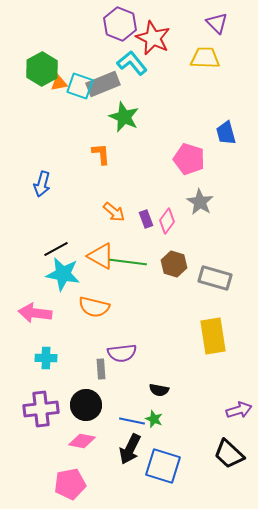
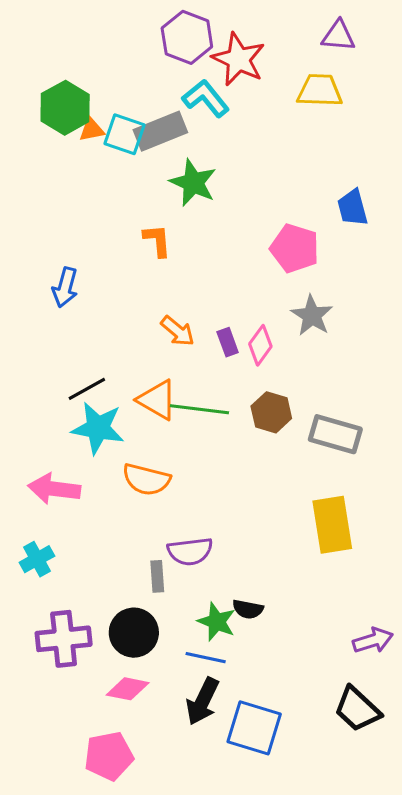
purple triangle: (217, 23) -> (338, 36), turned -40
cyan cross: (46, 358) -> (37, 559), moved, turned -30
green star: (154, 419) -> (217, 622), moved, size x1.4

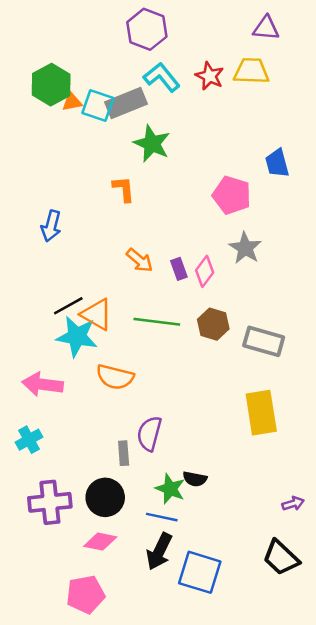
red star: (238, 59) -> (210, 76), moved, size x0.7
orange triangle: (157, 400) -> (97, 314), moved
purple semicircle: (190, 551) -> (149, 434), turned 112
purple arrow: (373, 640) -> (293, 504), size x0.7

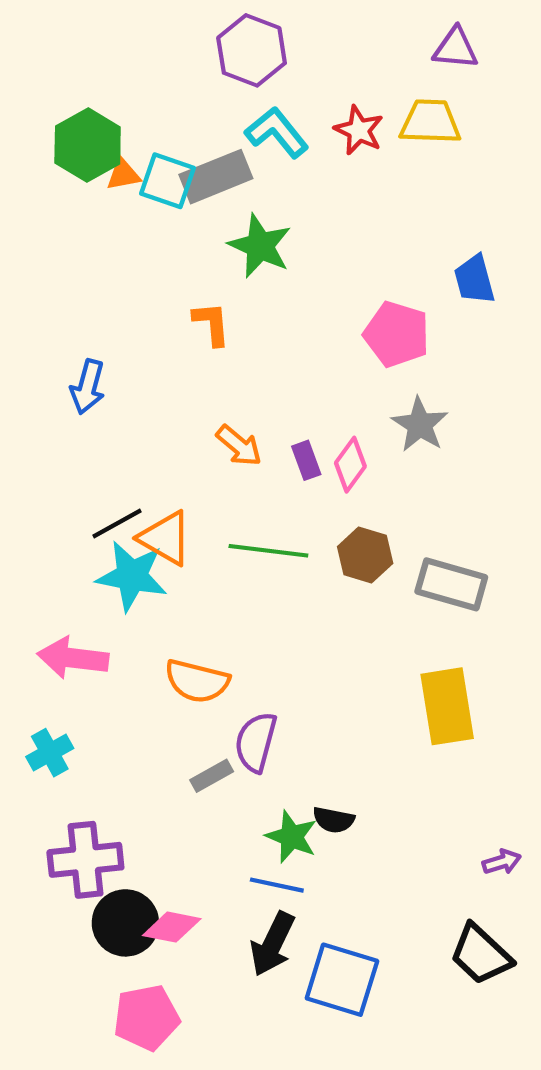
orange semicircle: (115, 377) -> (197, 681), moved
gray rectangle: (124, 453) -> (212, 776), turned 65
black circle: (105, 497) -> (125, 923), moved

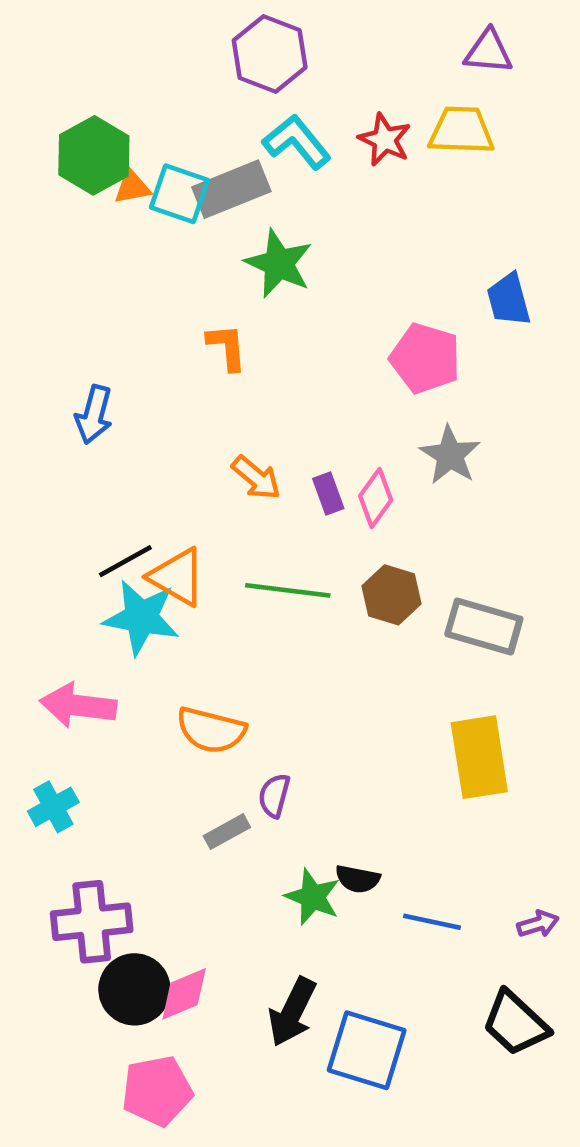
purple semicircle: (256, 742) -> (274, 796), size x0.7
blue line: (277, 885) -> (432, 922), moved
pink diamond: (172, 927) -> (184, 994), turned -34

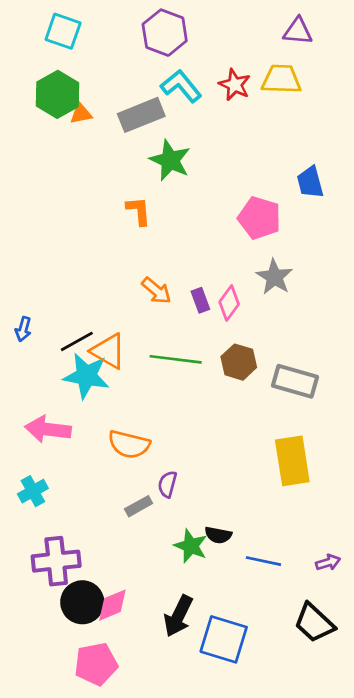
cyan square: (180, 194) -> (63, 31), moved
blue arrow: (94, 415) -> (23, 329), moved, size x0.7

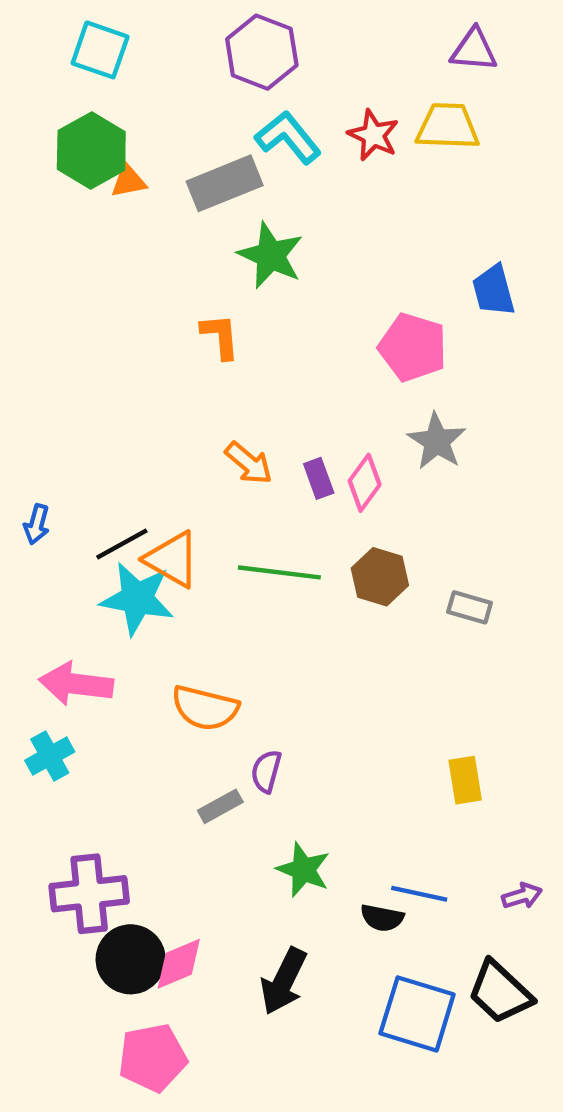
gray rectangle: (295, 381) -> (470, 607), size x0.6
yellow rectangle: (292, 461) -> (465, 780), moved, size x0.6
cyan cross: (33, 491) -> (50, 756), moved
black semicircle: (218, 535) -> (382, 918), moved
blue square: (224, 639) -> (417, 1014), moved

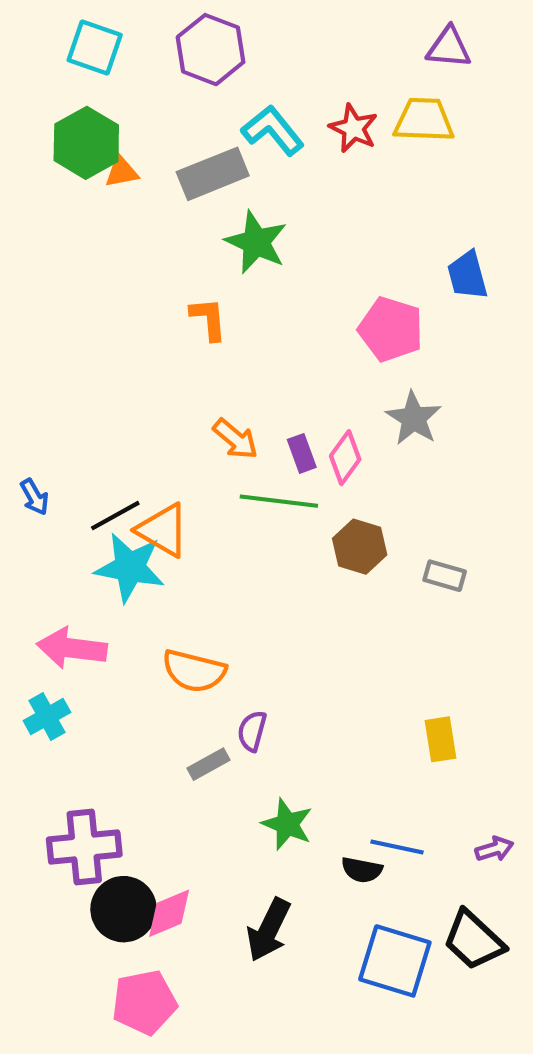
purple hexagon: (262, 52) -> (211, 50), moved
blue arrow: (37, 524) -> (35, 497), turned -45
green line: (279, 572) -> (279, 501), moved

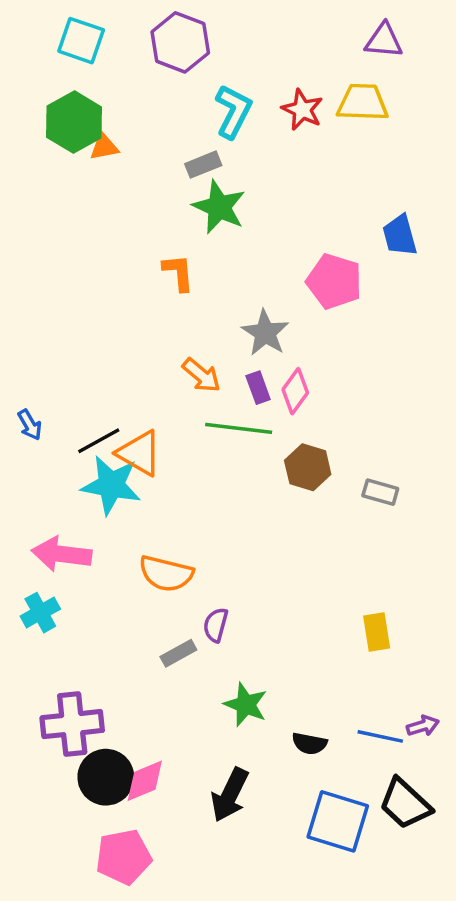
cyan L-shape: (273, 130) -> (233, 111), turned 66
gray rectangle: (213, 174) -> (203, 165), moved, size x0.6
gray star: (414, 418) -> (265, 333), moved
blue line: (397, 847) -> (380, 736), moved

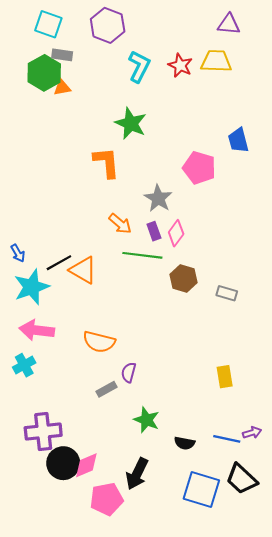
gray rectangle: (203, 165) -> (62, 55), moved, turned 30
orange L-shape: (178, 273) -> (106, 162), size x1.4
cyan star: (111, 485) -> (32, 287), moved, turned -30
pink pentagon: (124, 857) -> (106, 499), moved

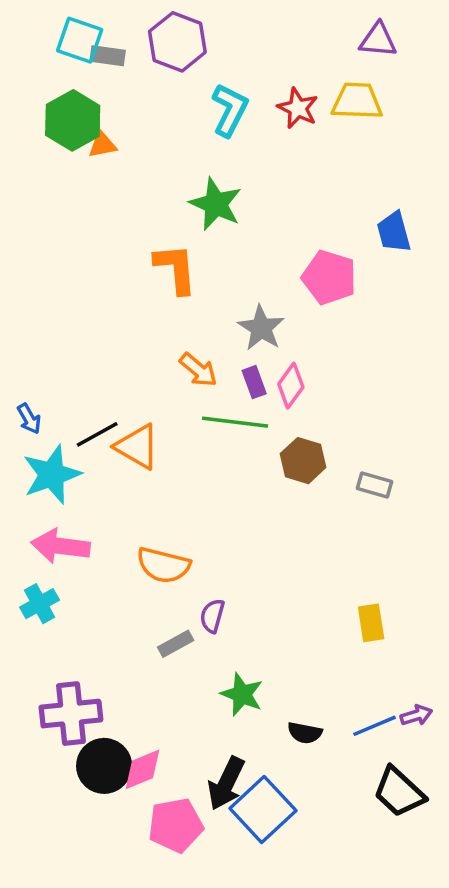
gray rectangle: (62, 55) -> (108, 56), moved
blue line: (227, 439) -> (375, 726), turned -35
blue square: (201, 490) -> (263, 810), moved, turned 30

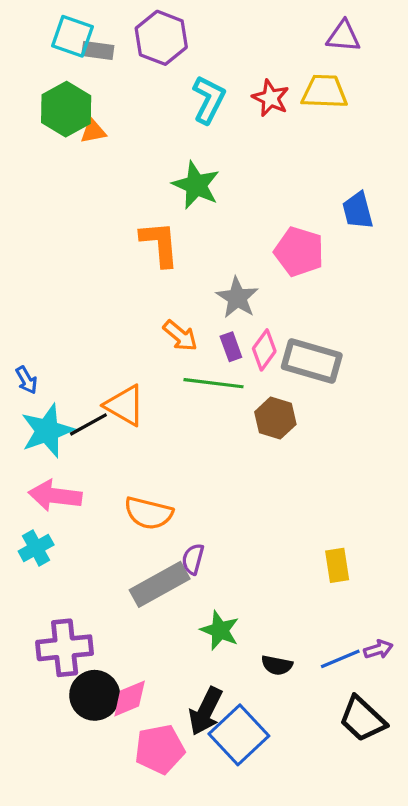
black line: (97, 434) -> (88, 424), moved
gray rectangle: (375, 485) -> (312, 361), moved, size x1.8
gray rectangle: (176, 644) -> (160, 584), size x1.8

